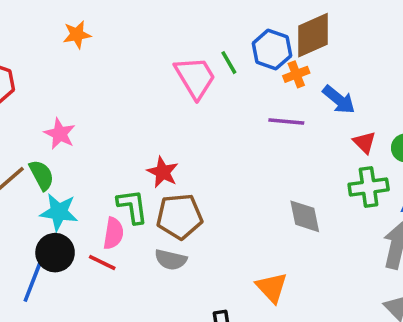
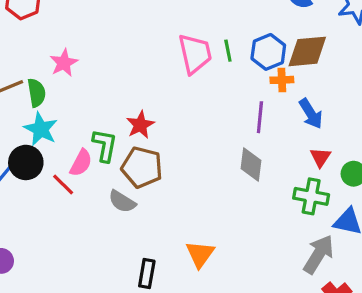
purple line: (286, 121) -> (260, 117), turned 72
gray diamond: (305, 216) -> (251, 165), moved

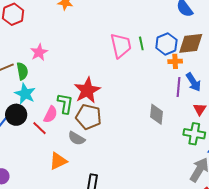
purple line: (260, 117) -> (179, 87), moved
red star: (140, 125) -> (87, 90), size x1.5
orange triangle: (200, 254) -> (58, 161), moved, turned 30

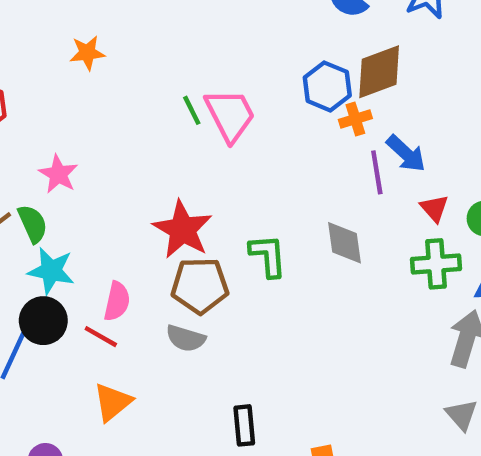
green line: (141, 43) -> (192, 110), moved
green L-shape: (65, 103) -> (268, 256), moved
orange triangle: (58, 161) -> (112, 402), moved

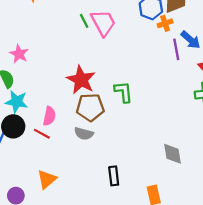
gray diamond: (345, 243) -> (173, 154), moved
orange triangle: (112, 402) -> (47, 179), moved

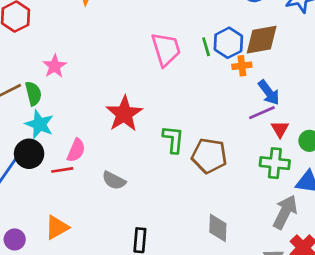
green line: (84, 21) -> (206, 47), moved
purple line: (176, 49) -> (262, 113), moved, turned 65
brown pentagon: (90, 107) -> (209, 156), moved
red line: (42, 134) -> (62, 170), turned -49

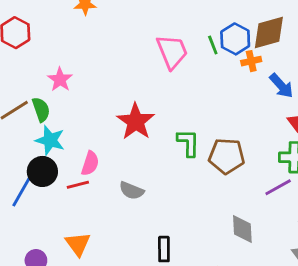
purple line: (262, 113) -> (278, 187), moved
orange triangle: (57, 227) -> (78, 244), turned -32

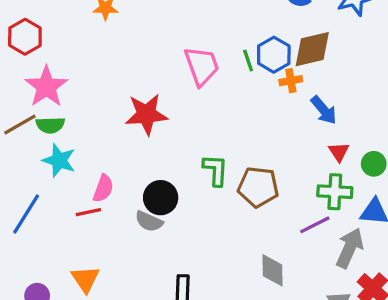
pink star: (60, 80) -> (46, 87), moved, size x1.5
green semicircle: (41, 110) -> (50, 125), turned 105
red star: (136, 121) -> (146, 114), moved, turned 30
black circle: (42, 171) -> (161, 198), moved

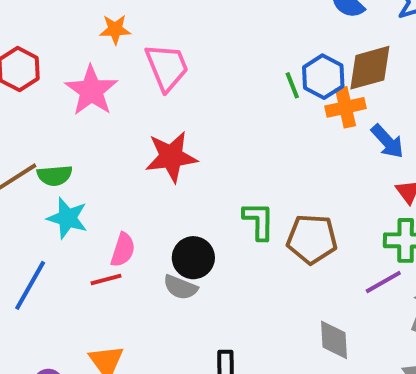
pink trapezoid: (202, 66) -> (167, 67), moved
orange cross: (291, 81) -> (346, 107), size x1.4
pink star: (46, 87) -> (91, 91), moved

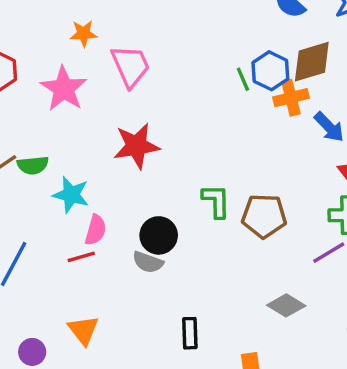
cyan star: (67, 218) -> (71, 195), moved
gray diamond: (334, 340) -> (286, 305), turned -54

